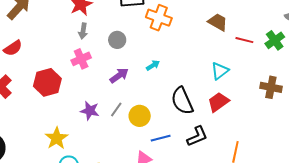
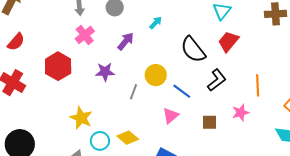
gray line: (116, 109) -> (134, 92), moved
purple star: (90, 111) -> (105, 72), moved
blue line: (161, 138) -> (182, 91), turned 66

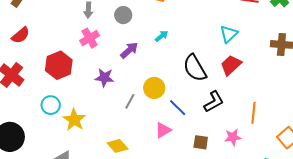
cyan circle: (100, 141) -> (51, 105), moved

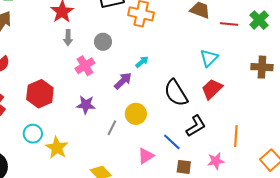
pink cross: (90, 38) -> (85, 66), moved
purple arrow: (129, 50) -> (123, 81), moved
blue line: (178, 108) -> (172, 142), moved

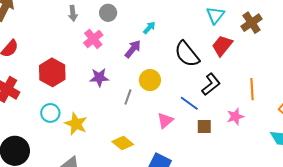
brown cross: (262, 67) -> (251, 23), moved, turned -30

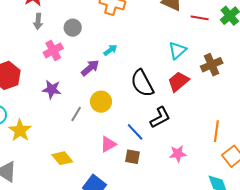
orange line: (252, 89) -> (216, 131), moved
brown square: (204, 127) -> (132, 157), moved

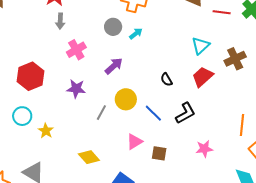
gray circle: (73, 28) -> (113, 27), moved
cyan arrow: (110, 50) -> (136, 34), moved
black semicircle: (142, 83) -> (166, 80), size x0.5
yellow star: (20, 130) -> (46, 131), size x0.7
blue line: (135, 132) -> (153, 113), moved

